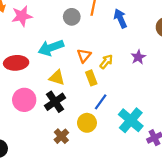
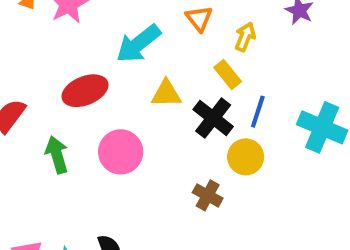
orange triangle: (84, 56) -> (199, 19), moved
black cross: (55, 102) -> (213, 118), moved

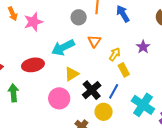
yellow rectangle: (228, 75) -> (124, 70), moved
yellow triangle: (166, 94) -> (72, 74), turned -42
pink circle: (121, 152) -> (59, 98), moved

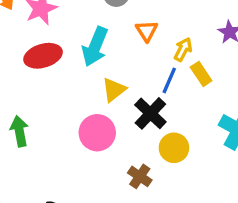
cyan arrow: (63, 47) -> (95, 47), turned -35
red ellipse: (33, 65) -> (43, 56), moved
blue line: (114, 91) -> (169, 80), moved

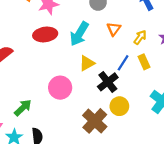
yellow arrow: (183, 49) -> (140, 37), moved
green arrow: (19, 131) -> (23, 108), moved, turned 48
pink circle: (97, 133) -> (60, 88), moved
brown cross: (140, 176) -> (95, 121), size x1.6

